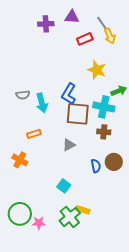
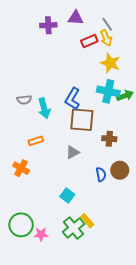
yellow arrow: (110, 36) -> (106, 38), moved
yellow star: (97, 70) -> (110, 63), moved
cyan cross: (104, 107) -> (108, 91), moved
yellow rectangle: (83, 210) -> (87, 221), turned 32

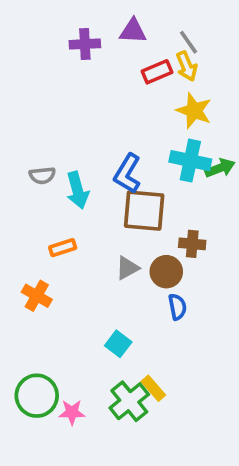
brown circle: (120, 170) -> (166, 272), moved

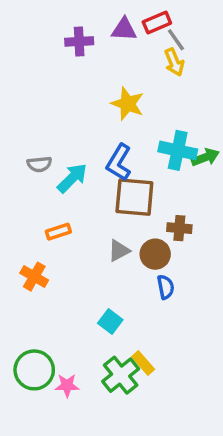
red rectangle: (157, 72) -> (157, 22), moved
yellow star: (194, 111) -> (128, 104), moved
cyan arrow: (77, 190) -> (72, 178), turned -120

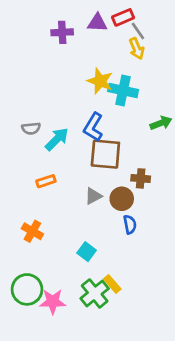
cyan cross: (178, 150) -> (123, 91), moved
orange cross: (34, 277) -> (32, 231), moved
pink star: (67, 385) -> (53, 302), size x1.4

